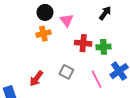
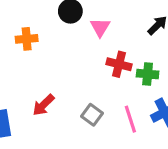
orange cross: (43, 34) -> (27, 39), moved
gray square: (66, 72) -> (92, 115), moved

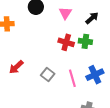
pink triangle: (100, 27) -> (65, 13), moved
green cross: (148, 74) -> (85, 41), moved

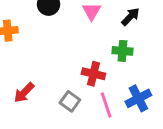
red cross: (66, 42) -> (93, 74), moved

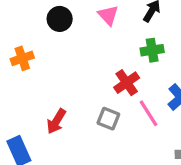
red cross: (93, 74) -> (127, 83), turned -35

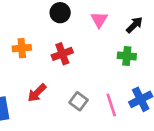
orange cross: (22, 58) -> (22, 48), moved
red cross: (127, 83) -> (62, 54), moved

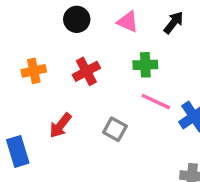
pink triangle: (99, 20) -> (128, 22), turned -30
green cross: (127, 56) -> (145, 65), moved
pink line: (111, 105) -> (156, 102), moved, turned -40

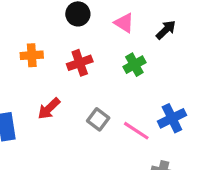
green cross: (145, 65) -> (134, 65), turned -35
pink line: (156, 102) -> (136, 131), moved

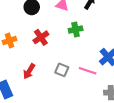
green cross: (134, 65) -> (76, 29), turned 32

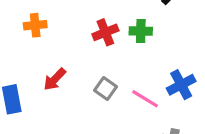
red cross: (41, 37) -> (105, 32), moved

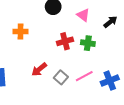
red arrow: (55, 79) -> (39, 69), moved
pink line: (145, 99) -> (84, 76), moved, turned -66

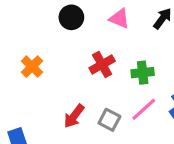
orange cross: (20, 32) -> (32, 67), turned -32
green cross: (88, 43) -> (143, 73), moved

